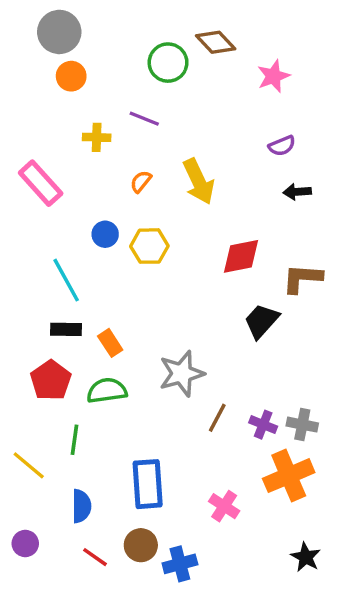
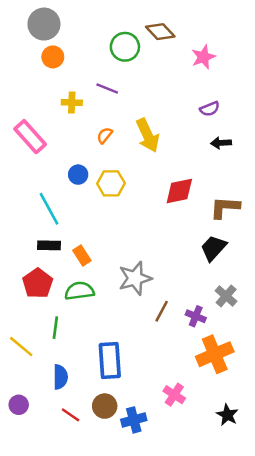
black trapezoid: (261, 321) -> (213, 248), moved
gray cross: (302, 425) -> (226, 296), moved, turned 30
pink cross: (224, 506) -> (174, 395), moved

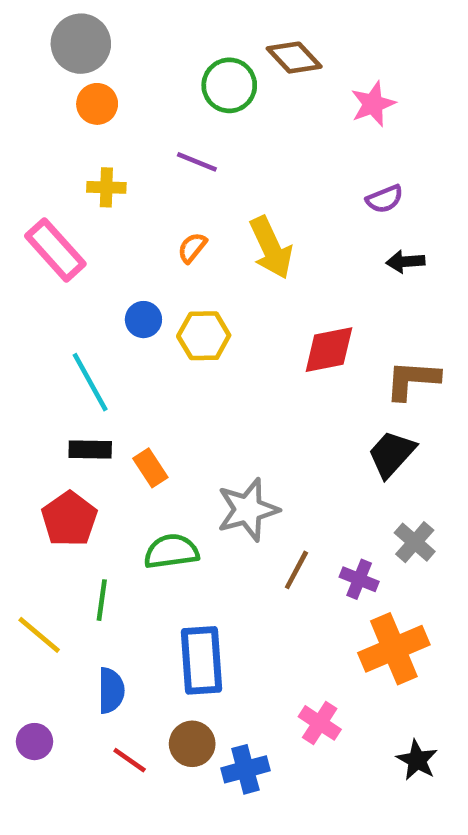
yellow cross: (72, 102) -> (106, 187), moved
green semicircle: (79, 291) -> (171, 551), moved

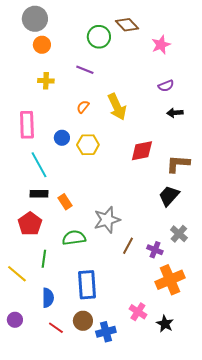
pink rectangle: (55, 250) -> (27, 125), moved, turned 40
black star: (417, 760) -> (165, 324), moved

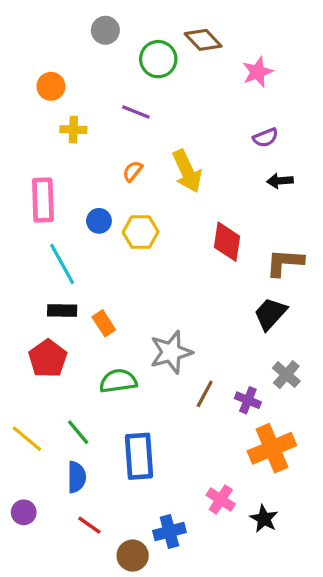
gray circle: (35, 19) -> (105, 30), moved, size x0.7
orange circle: (42, 45) -> (51, 86), moved
red diamond: (142, 151) -> (227, 242), turned -70
green line: (44, 259) -> (78, 432), moved, turned -48
brown circle: (83, 321) -> (133, 556), moved

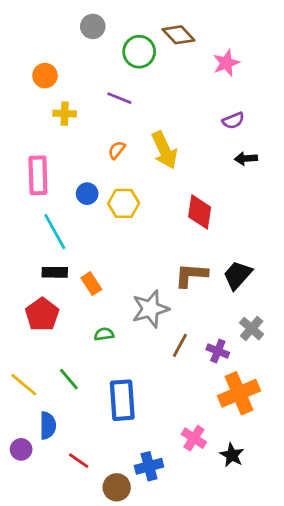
brown L-shape: (285, 262) -> (191, 275), moved
green semicircle: (118, 381) -> (104, 334), size x0.6
blue semicircle: (77, 477) -> (48, 425), moved

